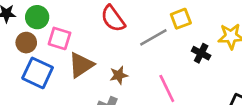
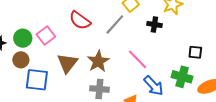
pink square: (59, 38) -> (46, 35), moved, turned -36
brown star: (119, 75) -> (98, 61), size x1.5

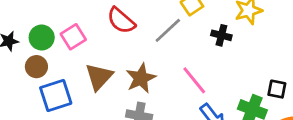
black square: (195, 52) -> (277, 89), moved
blue square: (37, 80) -> (56, 96), turned -30

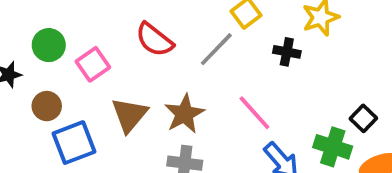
green circle: (42, 37) -> (49, 45), moved
black square: (277, 89) -> (363, 118), turned 36

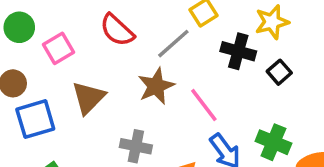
black cross: (287, 52) -> (238, 51), size x1.4
brown star: (184, 114) -> (156, 86), moved
black square: (363, 118) -> (279, 72), moved

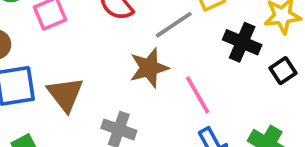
brown triangle: (88, 98) -> (65, 94), moved, turned -30

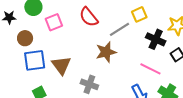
pink line: (198, 95) -> (150, 69), moved, turned -35

